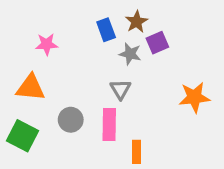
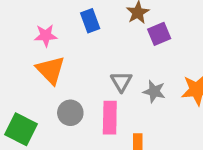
blue rectangle: (106, 30) -> (90, 21), moved
gray star: (130, 54) -> (154, 91), moved
orange triangle: (31, 88) -> (51, 70), moved, turned 40

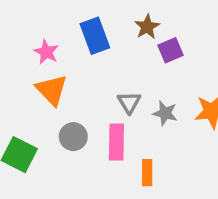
blue rectangle: (90, 21) -> (95, 36), size x1.4
pink star: (46, 36) -> (46, 52), turned 30

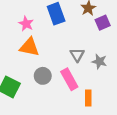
orange triangle: (52, 90) -> (29, 47), turned -35
pink rectangle: (116, 142) -> (69, 79), turned -30

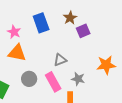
gray triangle: (77, 55) -> (60, 60), turned 40
gray star: (99, 61) -> (78, 79), moved

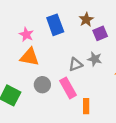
gray star: (78, 79) -> (95, 59), moved

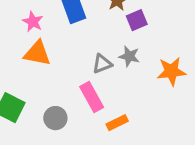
gray circle: (42, 85) -> (55, 118), moved
orange rectangle: (86, 106) -> (117, 123), turned 64

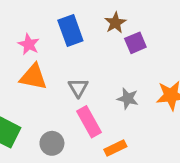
gray star: (129, 56) -> (128, 98), moved
gray triangle: (102, 64) -> (78, 88), moved, turned -40

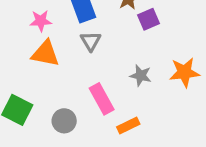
pink star: (29, 44) -> (41, 21), turned -30
gray triangle: (78, 88) -> (91, 41), moved

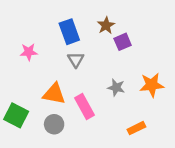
pink star: (41, 21) -> (29, 52), moved
orange triangle: (45, 54) -> (54, 94), moved
orange rectangle: (128, 126) -> (136, 128), moved

